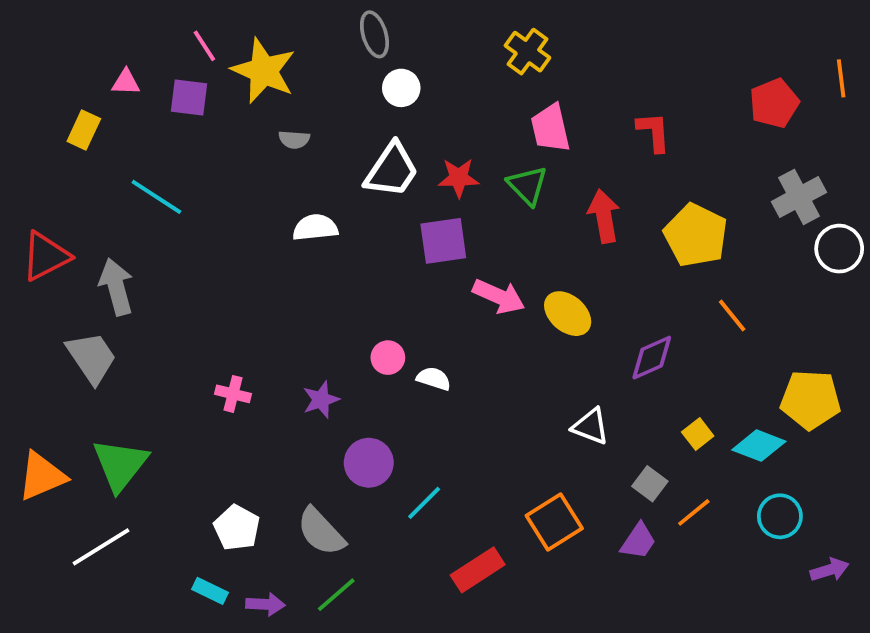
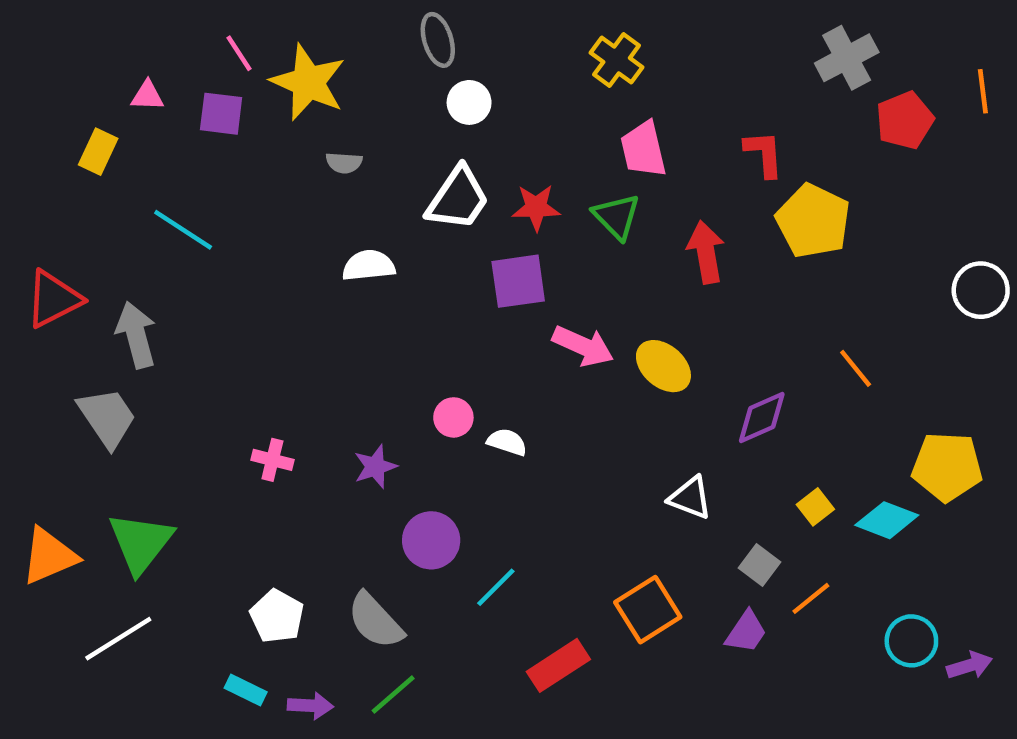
gray cross: (799, 197) -> (847, 58), moved
yellow pentagon: (696, 235) -> (813, 221), moved
cyan circle: (780, 516) -> (911, 641), moved

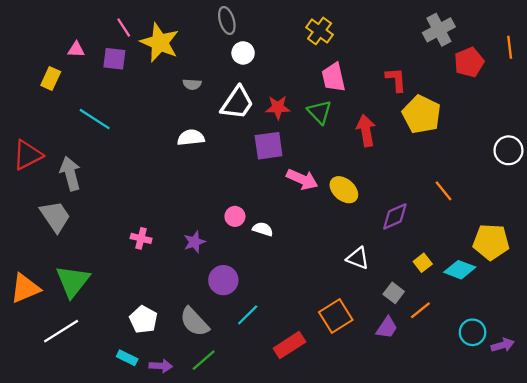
gray semicircle: (344, 163) -> (192, 84), moved
cyan line: (496, 587) -> (248, 315), moved

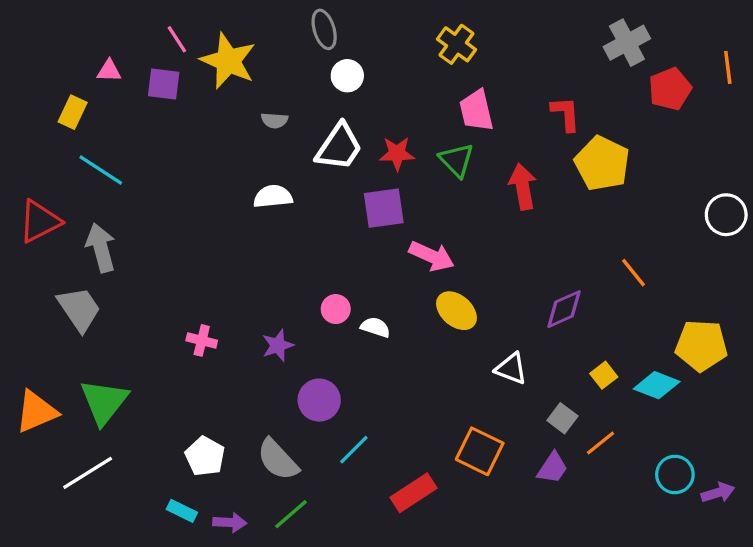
cyan line: (95, 119) -> (101, 170), moved
yellow ellipse: (344, 190) -> (456, 311), moved
orange square: (336, 316) -> (480, 451), turned -32

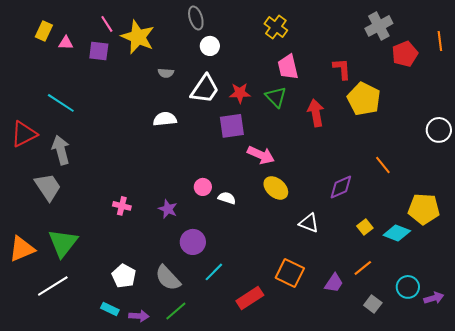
yellow rectangle: (73, 112) -> (44, 31), moved
purple star: (278, 345) -> (168, 209), turned -30
gray square: (562, 418) -> (373, 304), moved

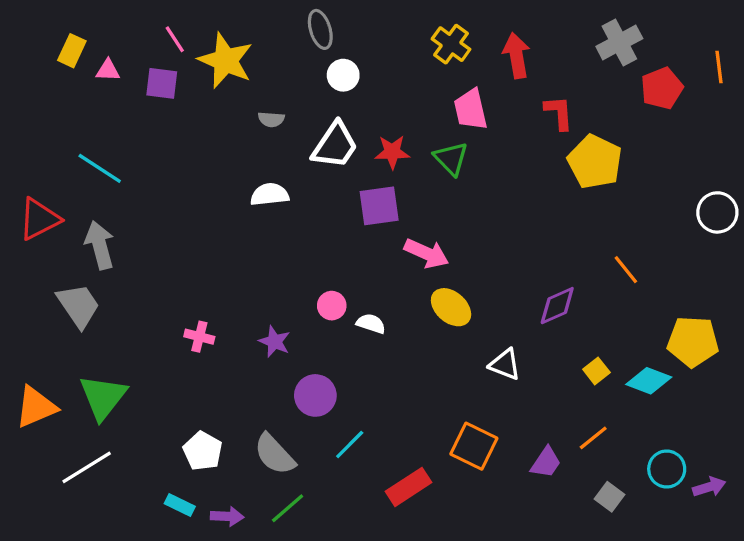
red arrow: (316, 113) -> (516, 56), moved

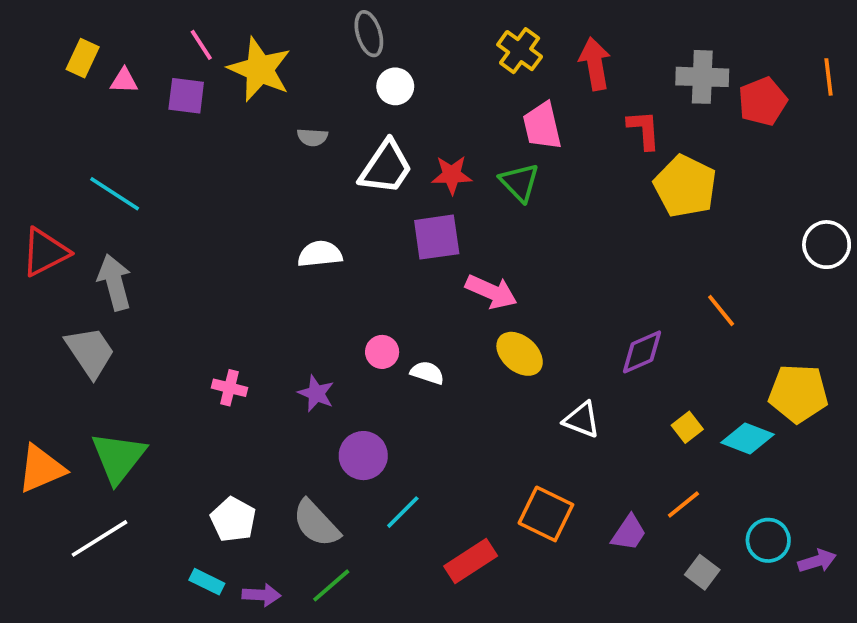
gray cross: (619, 42) -> (702, 77), moved, turned 30
white semicircle: (270, 194) -> (320, 254), moved

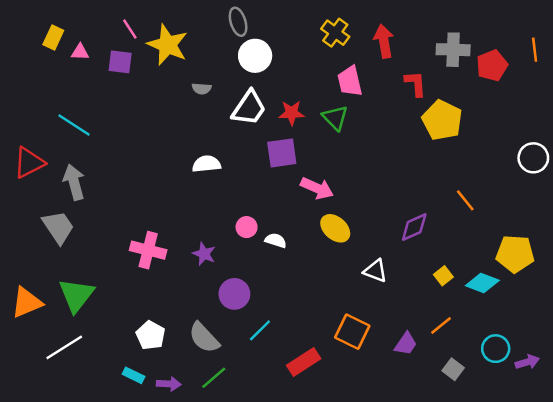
white circle: (395, 86) -> (255, 56), size x1.4
pink cross: (230, 388) -> (148, 250), size x1.6

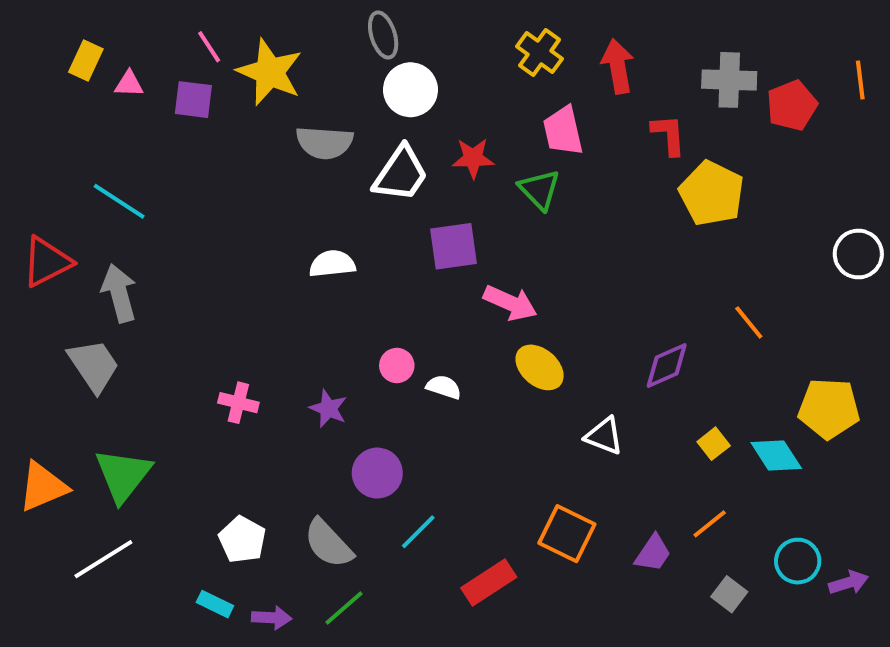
gray semicircle: (202, 89) -> (324, 143), size x1.8
red star: (292, 113) -> (473, 158), moved
pink cross: (148, 250) -> (238, 403), size x0.7
cyan diamond: (482, 283) -> (776, 455), turned 36

